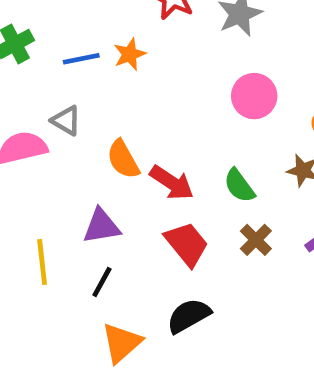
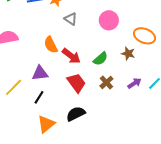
gray triangle: (66, 120) -> (71, 19), moved
green semicircle: (239, 186) -> (100, 59), turned -98
yellow line: (42, 262) -> (14, 87), turned 48

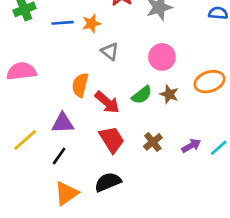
orange ellipse: (145, 36) -> (209, 82), turned -45
orange semicircle: (51, 45) -> (80, 85), turned 36
brown star: (128, 54) -> (169, 94), moved
green semicircle: (100, 59) -> (142, 95), moved

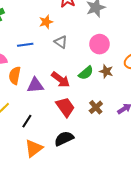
blue line: (63, 23) -> (25, 45), moved
orange semicircle: (80, 85) -> (15, 76), moved
purple triangle: (63, 123) -> (35, 85), moved

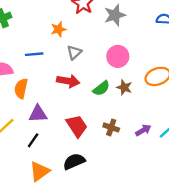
gray triangle: (61, 42) -> (74, 52), turned 40
red arrow: (61, 80) -> (68, 81), moved, turned -30
purple triangle: (35, 85) -> (38, 114), moved
brown cross: (96, 107) -> (111, 127), turned -32

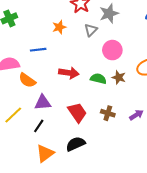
gray triangle: (74, 52) -> (91, 30), moved
orange semicircle: (21, 88) -> (27, 80), turned -66
green semicircle: (101, 88) -> (98, 79), turned -126

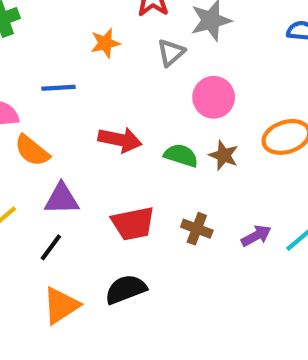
red trapezoid: (77, 112) -> (133, 224), turned 110

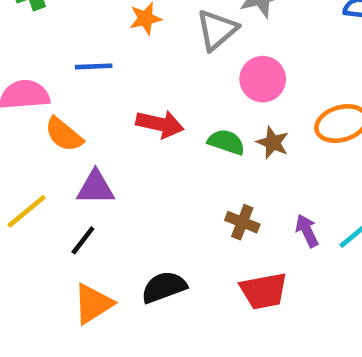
gray triangle: (171, 53) -> (217, 30), size x1.4
red trapezoid: (133, 224) -> (264, 291), moved
purple arrow: (256, 236) -> (307, 231), turned -88

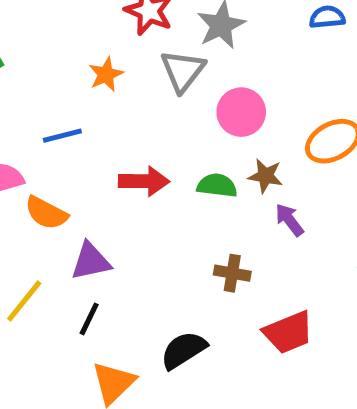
brown cross: (242, 222) -> (232, 273), moved
purple arrow: (307, 231) -> (289, 220), moved

